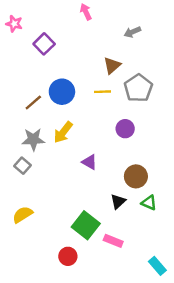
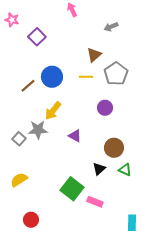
gray star: (33, 139) -> (38, 130), moved
red circle: (68, 256) -> (31, 220), moved
cyan rectangle: (157, 266) -> (132, 223), turned 42

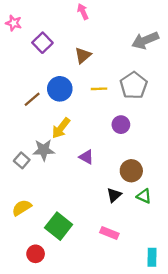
gray arrow: (111, 27) -> (145, 40), moved, size x1.6
brown triangle: (94, 55) -> (83, 55), moved
green square: (72, 189) -> (59, 226), moved

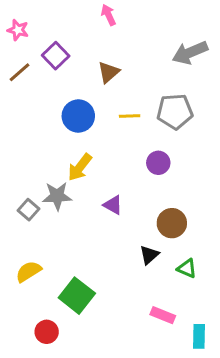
gray pentagon: (134, 85) -> (175, 111), turned 30
brown line: (32, 99) -> (19, 72), moved
green triangle: (144, 196) -> (187, 268), moved
pink rectangle: (109, 233) -> (163, 315), moved

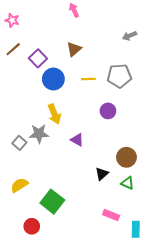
gray arrow: (190, 53) -> (130, 36), size x0.6
purple square: (56, 56) -> (38, 58), moved
yellow arrow: (80, 167) -> (54, 114), turned -60
brown circle: (172, 223) -> (126, 157), moved

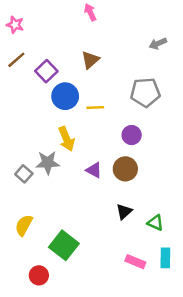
yellow line: (88, 79) -> (95, 107), moved
brown circle: (126, 157) -> (125, 169), moved
yellow semicircle: (19, 185) -> (24, 225), turned -30
cyan rectangle: (136, 229) -> (165, 258), moved

